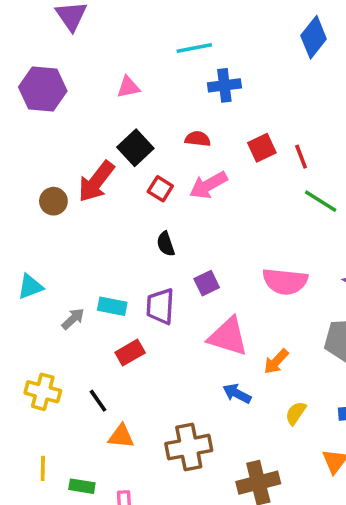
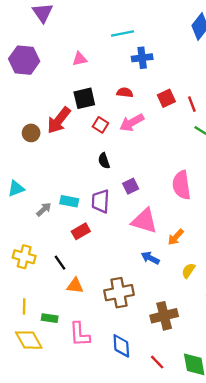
black square: (135, 148) -> (84, 98), turned 30
pink semicircle: (285, 281) -> (181, 185), turned 76

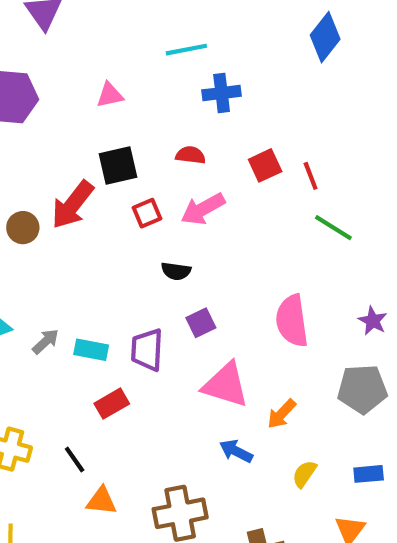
red square: (100, 125) -> (147, 213), turned 35
black semicircle: (104, 161) -> (176, 271), moved, turned -63
gray arrow: (44, 209) -> (46, 341), moved

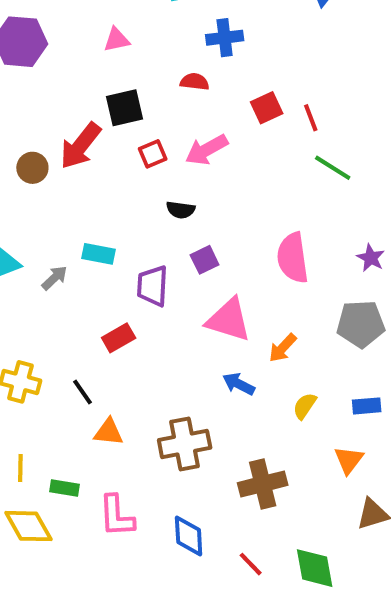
red semicircle: (191, 155) -> (195, 82), moved
cyan rectangle: (91, 350) -> (99, 254), moved

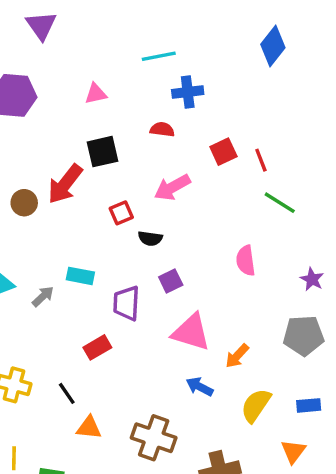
red square: (153, 154) -> (121, 213), moved
pink semicircle: (293, 258) -> (246, 261), moved, size x0.7
yellow semicircle: (305, 406) -> (256, 405), size x1.5
brown cross: (185, 444) -> (154, 438), turned 30

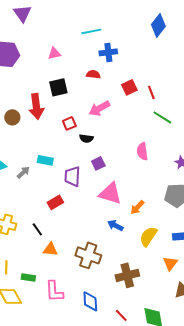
red arrow: (65, 184) -> (36, 106), turned -45

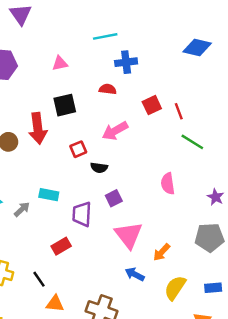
blue diamond: (158, 25) -> (197, 47), moved, turned 65
pink triangle: (110, 193) -> (129, 235), turned 35

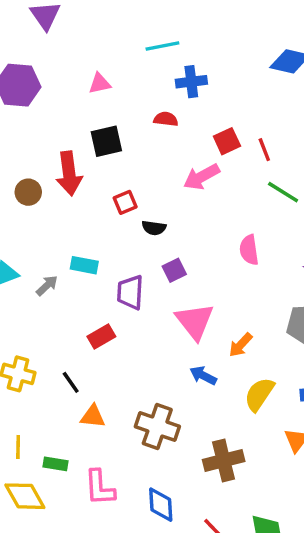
pink arrow: (115, 131) -> (201, 177), moved

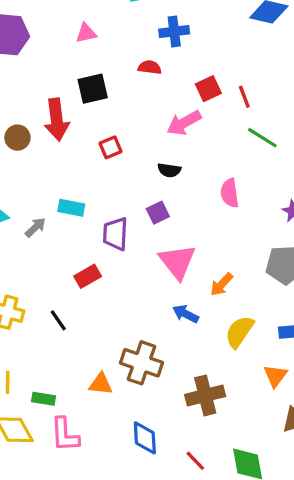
black semicircle: (154, 228) -> (169, 170), moved
orange triangle: (93, 416) -> (101, 384), moved
pink L-shape: (100, 488) -> (65, 435), moved

